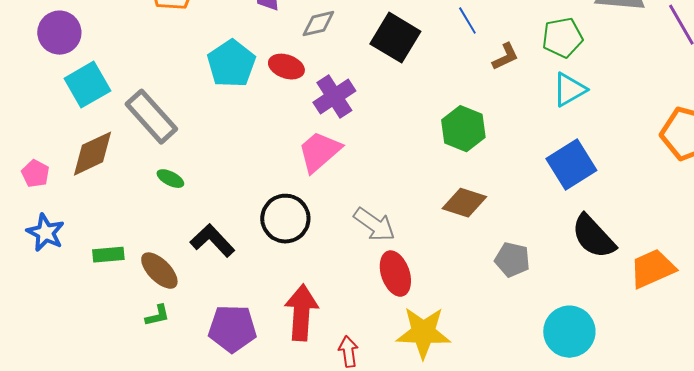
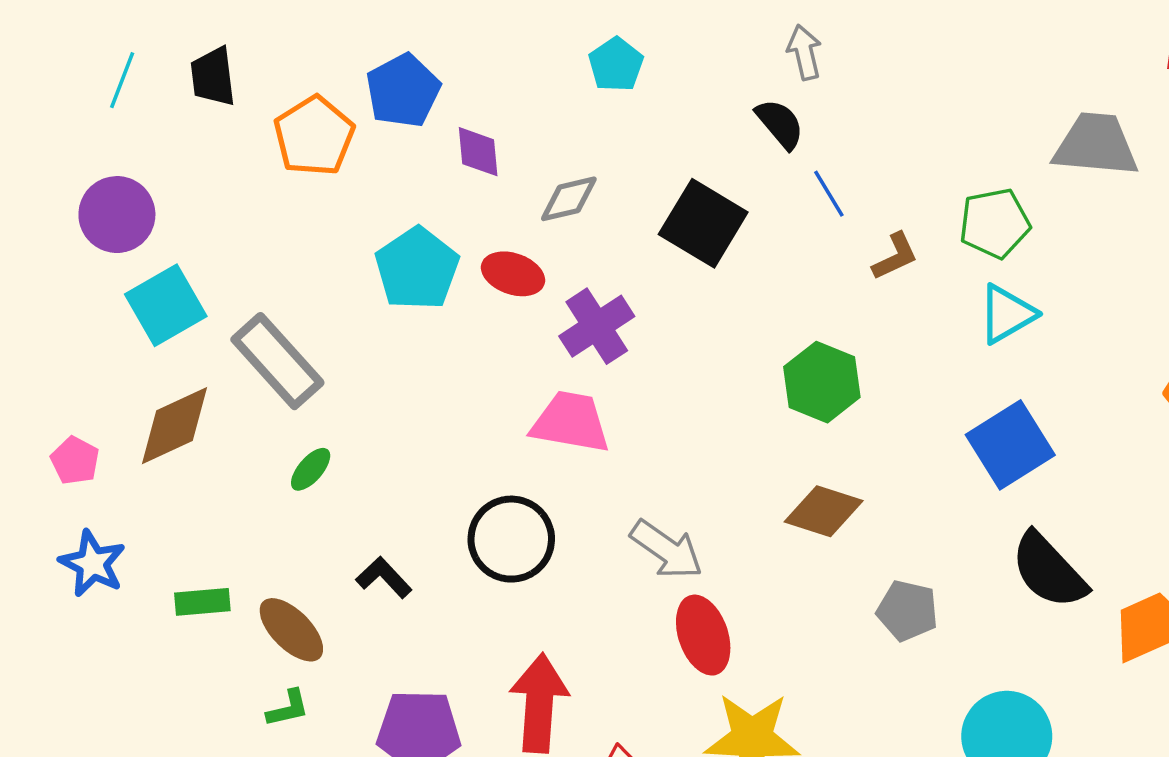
pink trapezoid: (319, 152) -> (571, 422), turned 51
green ellipse: (170, 179) -> (311, 469), turned -76
black L-shape: (212, 241) -> (384, 577), size x0.7

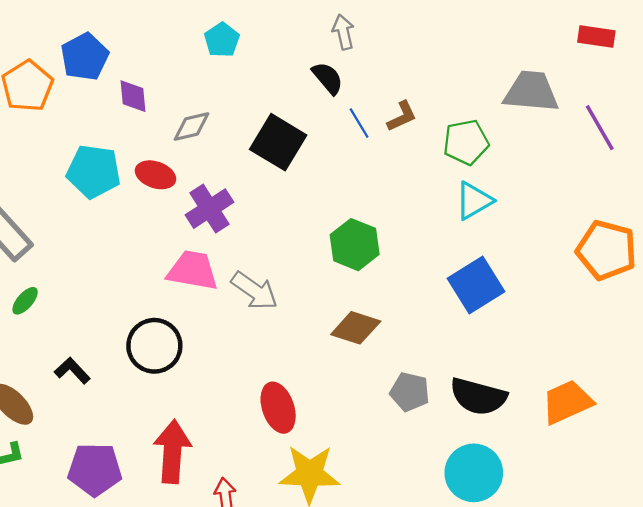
brown L-shape: (895, 256) -> (402, 116), moved
cyan pentagon: (417, 269) -> (94, 171), turned -30
gray arrow: (667, 550) -> (254, 291), moved
black semicircle: (1049, 570) -> (478, 396), moved, turned -32

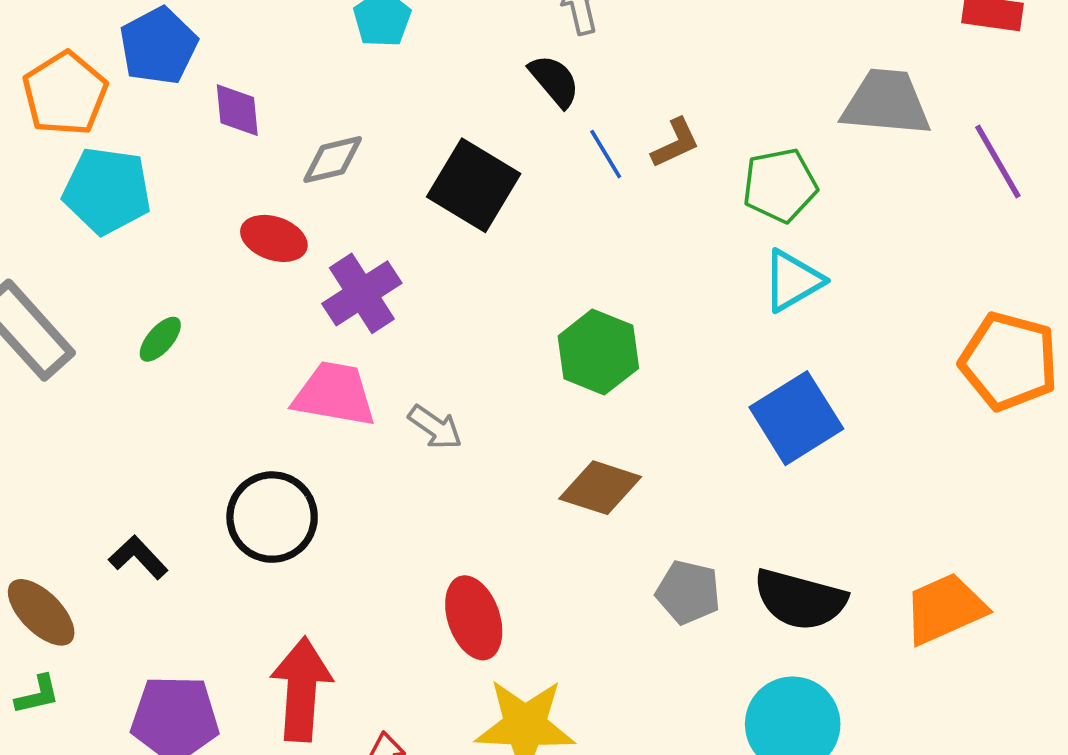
cyan pentagon: (94, 171) -> (107, 191), moved
gray arrow: (254, 291) -> (435, 427), size x0.7
green ellipse: (25, 301) -> (160, 339), moved

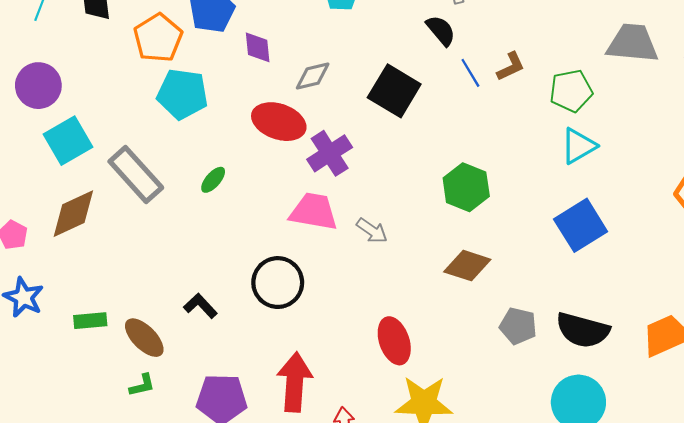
red ellipse: (274, 238) -> (279, 122), size x1.4

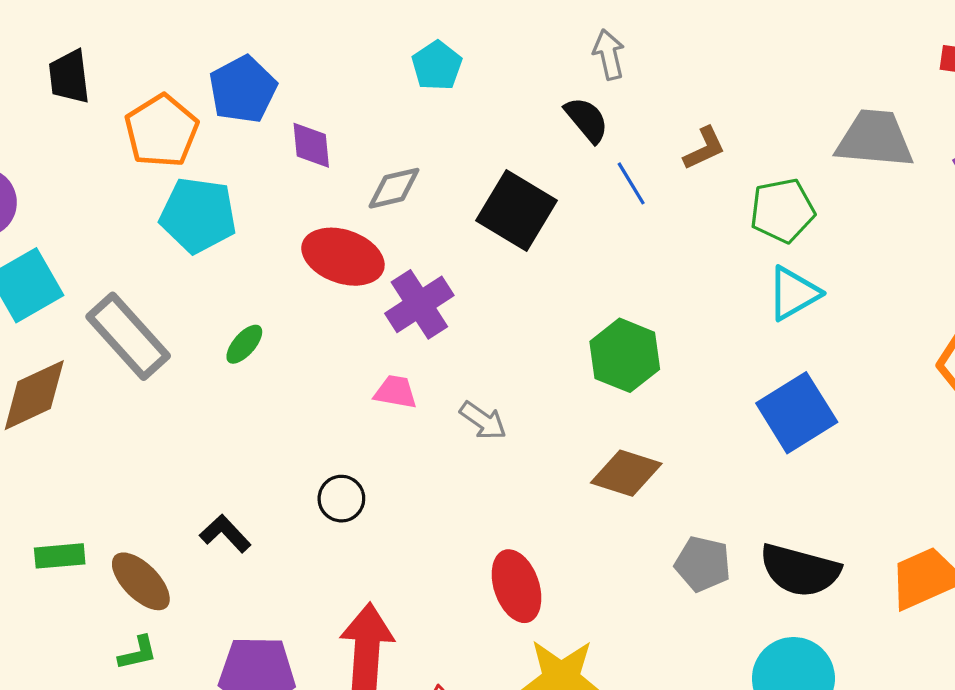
brown L-shape: (511, 67) -> (704, 148), moved
pink trapezoid: (314, 212) -> (396, 392), size x0.6
black circle: (278, 283) -> (341, 499), size x0.6

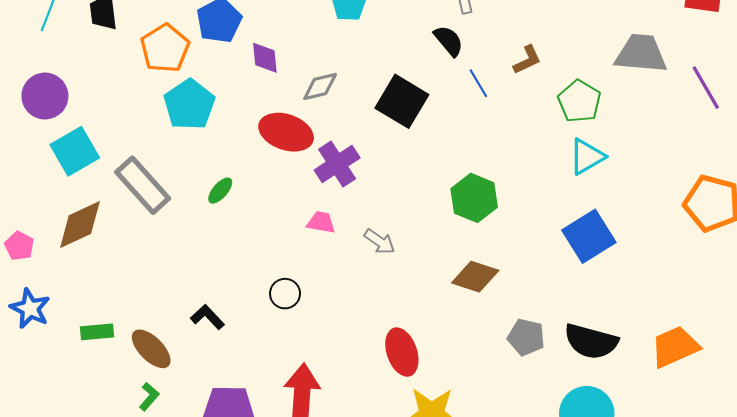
green pentagon: (782, 210) -> (579, 101), turned -30
cyan pentagon: (198, 215) -> (189, 105), turned 30
green L-shape: (138, 653) -> (149, 397), turned -36

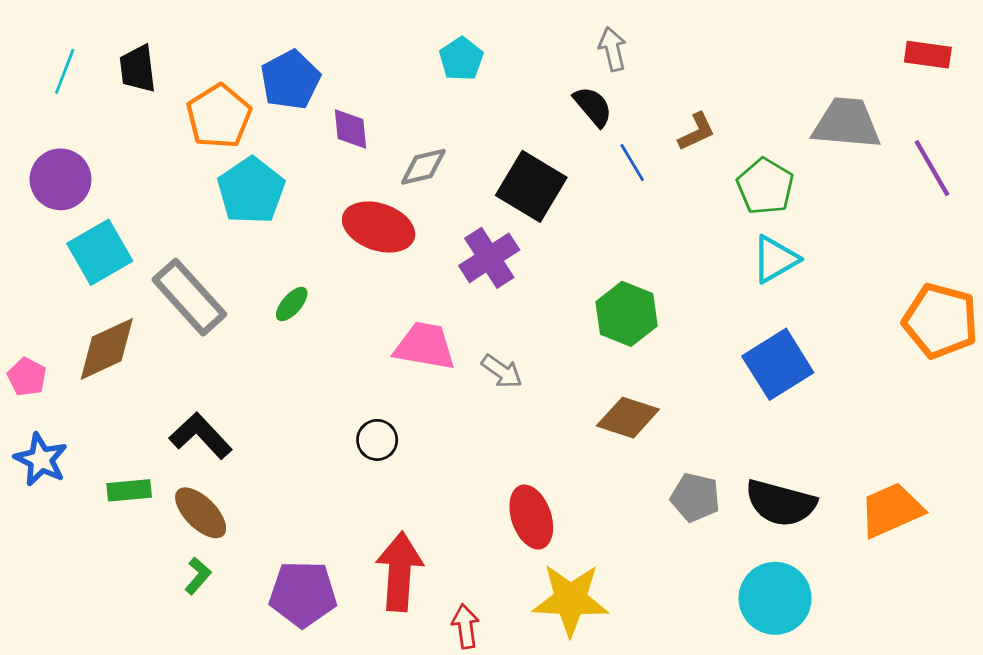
purple cross: (337, 164) -> (489, 258), moved
pink trapezoid: (321, 222) -> (425, 346), size x1.6
black L-shape: (207, 317) -> (201, 436), moved, size x1.4

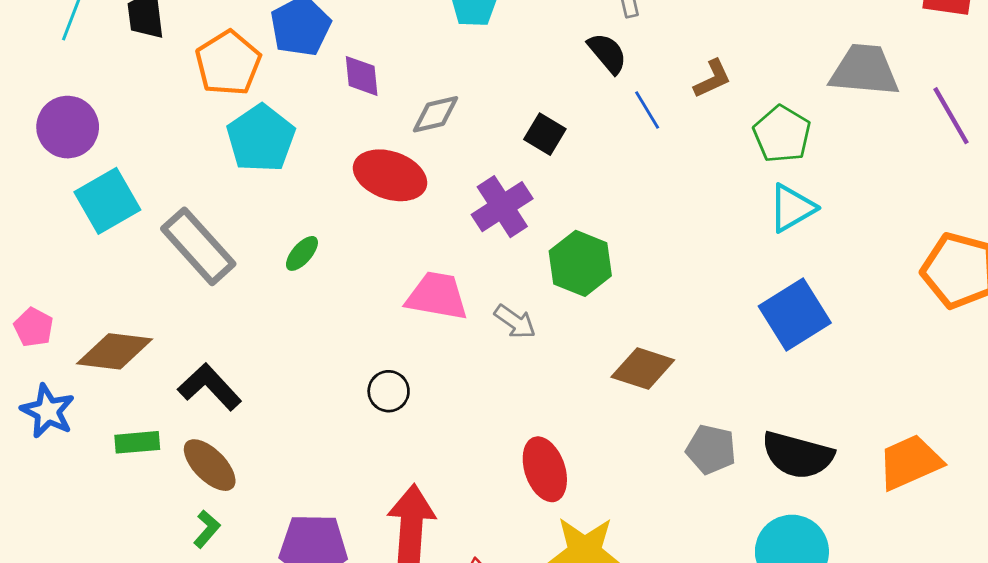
black square: (531, 186) -> (545, 134), size x0.6
green hexagon: (627, 314) -> (580, 263), moved
brown diamond: (107, 349) -> (114, 351), moved, turned 32

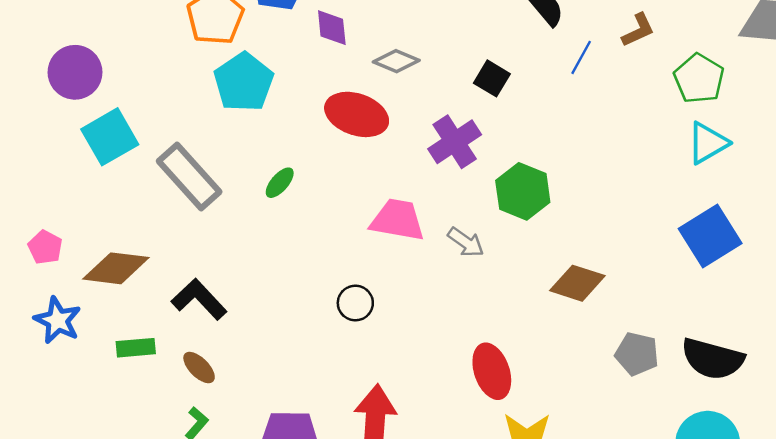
blue line: (647, 110) -> (581, 57), turned 60
gray diamond: (435, 114) -> (396, 61), turned 36
brown ellipse: (210, 465) -> (199, 368), size x0.7

